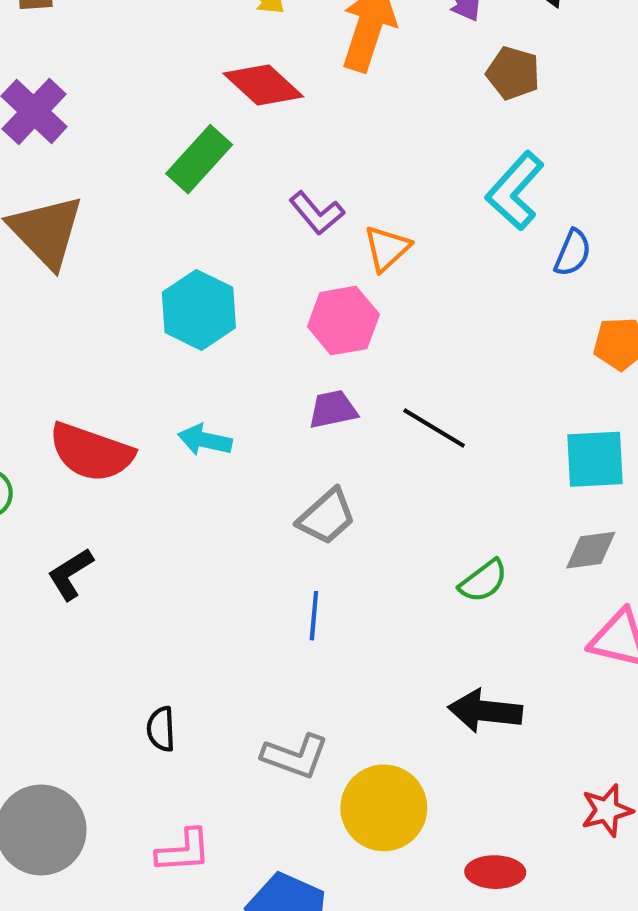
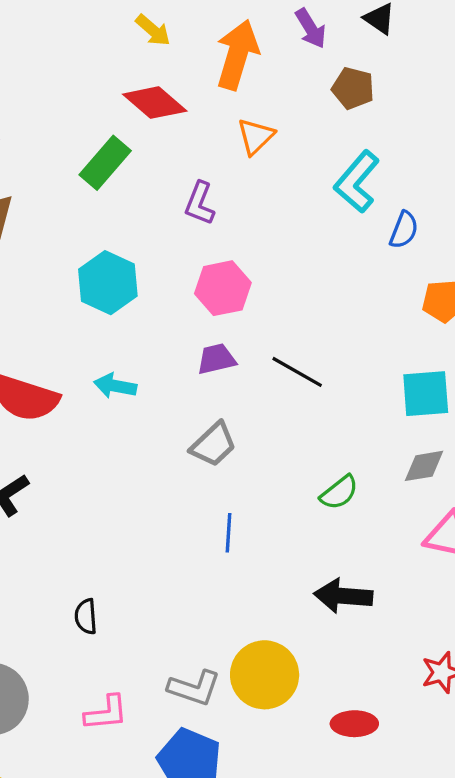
purple L-shape: (317, 213) -> (200, 203), turned 63
orange triangle: (387, 248) -> (256, 136), moved
blue line: (314, 616) -> (228, 533), moved
gray L-shape: (295, 756) -> (194, 688), moved

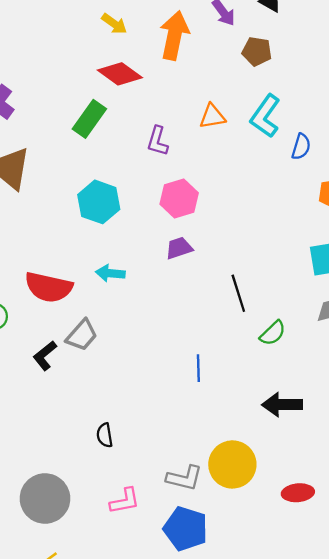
orange triangle: (256, 136) -> (212, 116), moved, turned 40
black line: (297, 372) -> (238, 293), moved, turned 48
gray trapezoid: (213, 444) -> (82, 335), moved

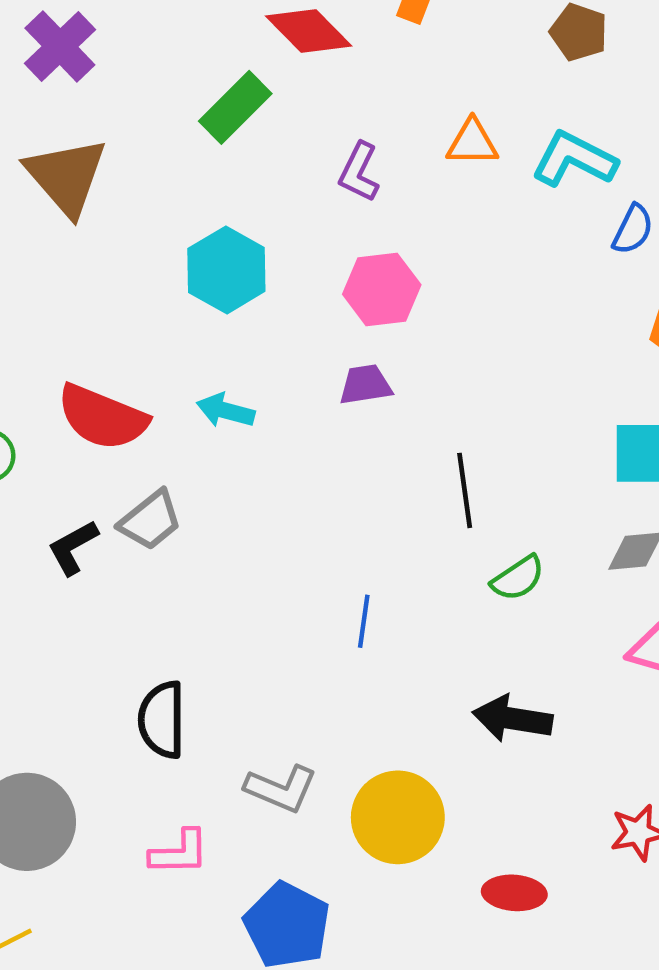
cyan L-shape: (265, 116) -> (574, 159), turned 72
black semicircle: (105, 435) -> (162, 720), size x1.6
gray L-shape: (184, 478) -> (281, 789), moved

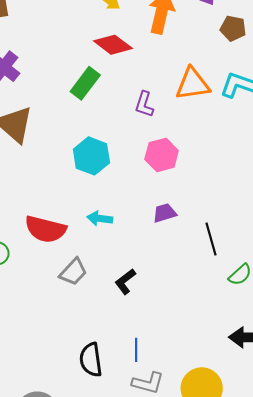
orange triangle: (472, 143) -> (193, 84), size x1.5
purple trapezoid: (365, 385) -> (165, 213), moved
black L-shape: (73, 547) -> (125, 282), moved
blue line: (364, 621) -> (136, 350), moved

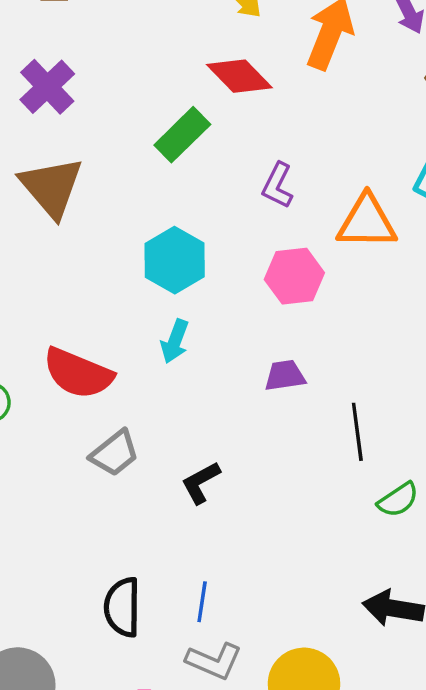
orange triangle: (193, 84) -> (367, 222), moved
cyan arrow: (100, 218) -> (175, 341), moved, turned -85

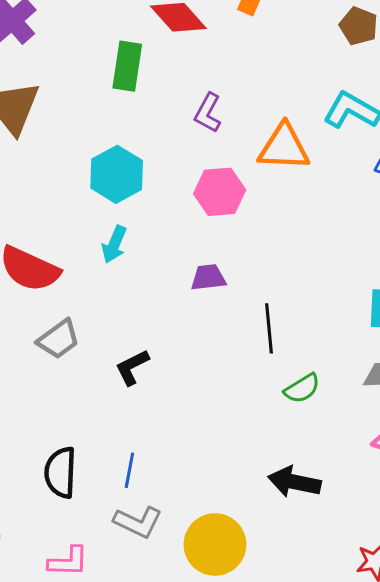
green rectangle: (182, 135) -> (127, 66), turned -39

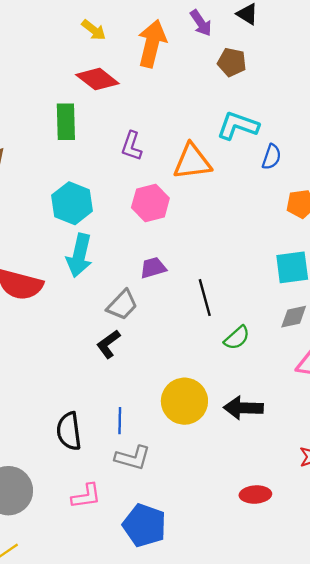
cyan arrow: (114, 244) -> (79, 255), size x1.5
gray trapezoid: (59, 339) -> (122, 305), moved
yellow circle: (215, 544) -> (184, 401), moved

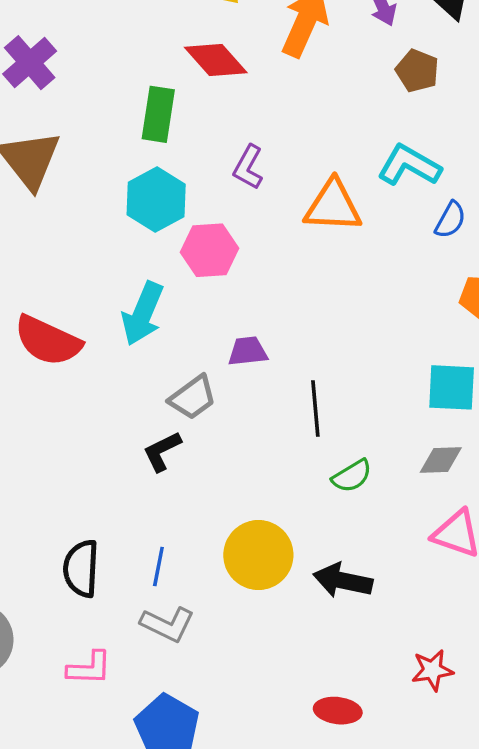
cyan hexagon: (72, 203) -> (156, 200), moved
pink hexagon: (150, 203) -> (209, 250), moved

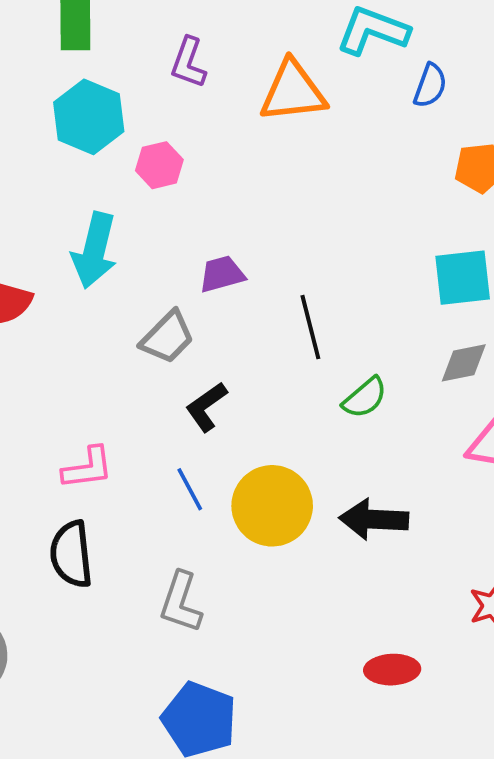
pink hexagon: (209, 250) -> (159, 165), size x0.7
black L-shape: (162, 451) -> (206, 407), moved
blue line: (158, 566) -> (190, 489), moved, turned -30
gray L-shape: (167, 624) -> (181, 602), turned 92
pink L-shape: (89, 668) -> (88, 468), moved

